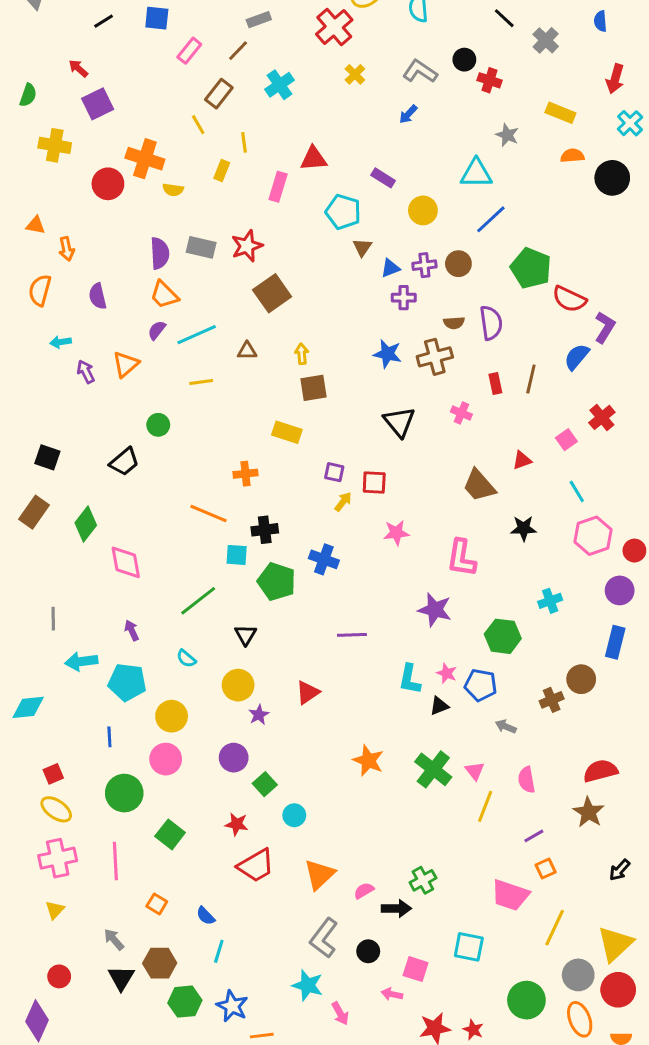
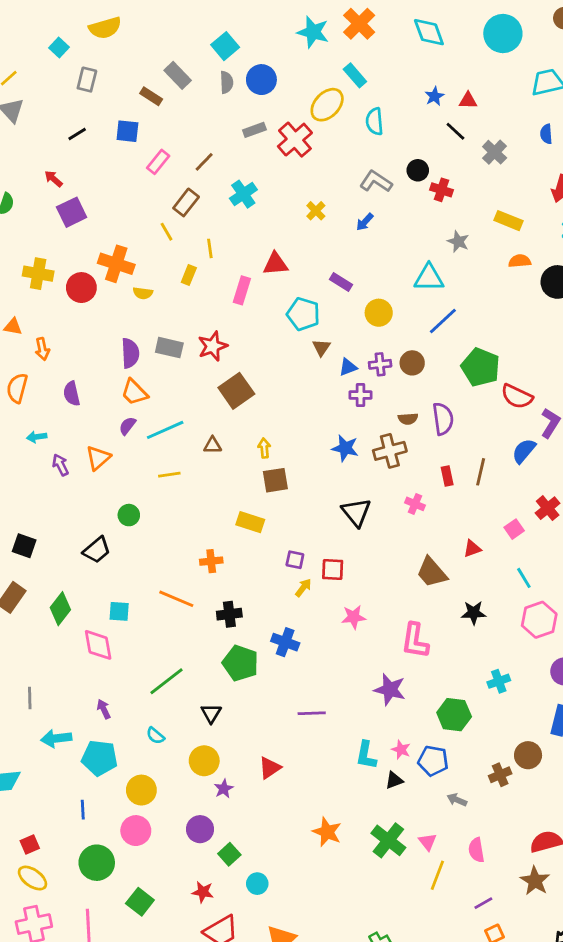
gray rectangle: (259, 20) -> (254, 130), moved
yellow cross: (355, 74) -> (316, 211), moved
yellow cross: (55, 145) -> (38, 274), moved
cyan square: (237, 555) -> (119, 611), moved

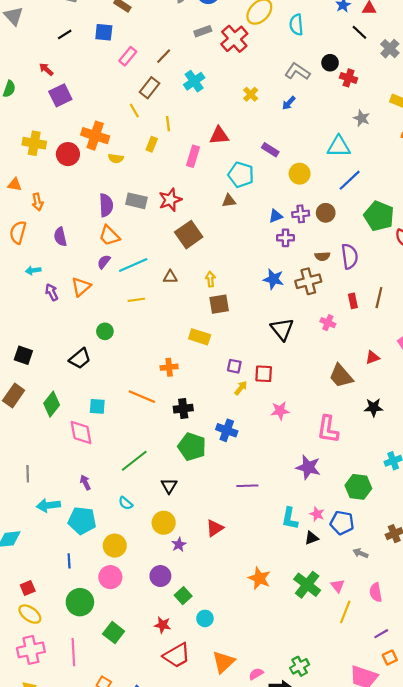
brown triangle: (321, 348) -> (229, 201), moved, turned 48

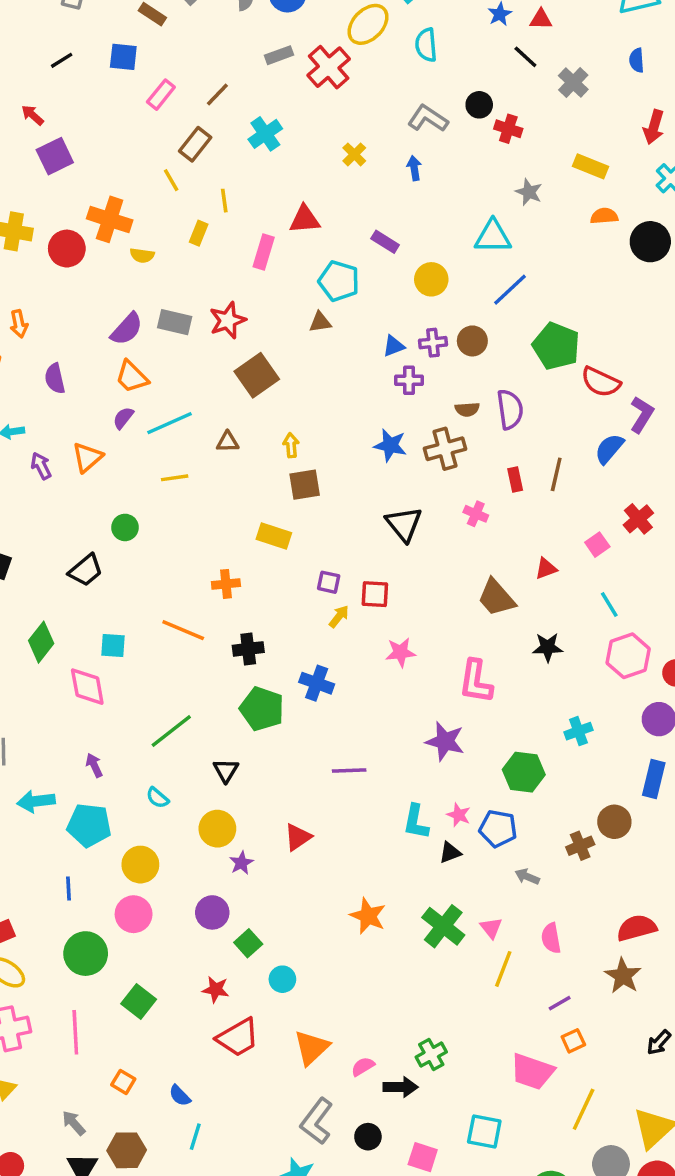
blue arrow: (289, 103) -> (414, 168), turned 128
purple semicircle: (106, 205) -> (127, 329), turned 45

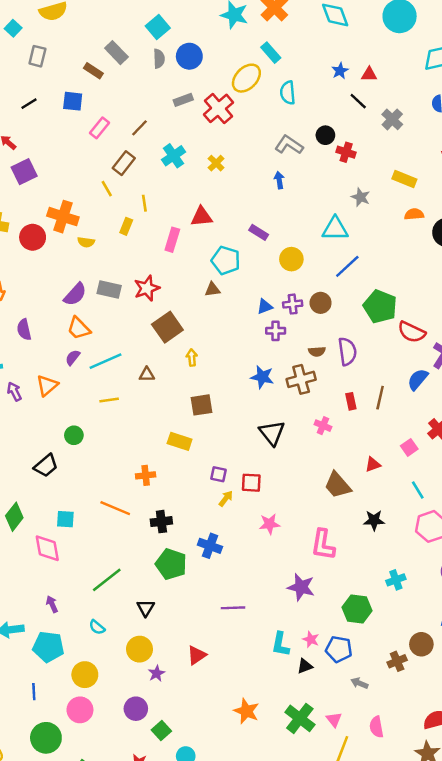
yellow cross: (354, 154) -> (216, 163), moved
yellow arrow: (291, 445) -> (192, 358), moved

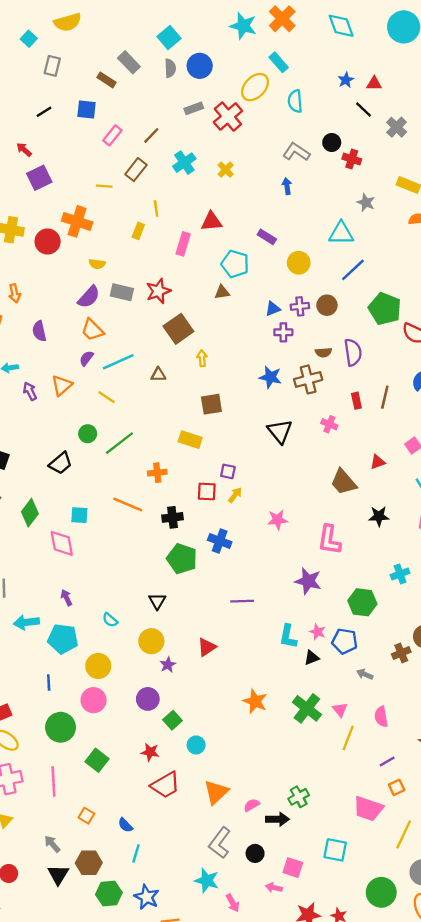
yellow line: (107, 189) -> (104, 186), moved, turned -56
yellow semicircle: (86, 242) -> (97, 264), moved
yellow line: (109, 400) -> (107, 397), moved, turned 42
red square: (251, 483) -> (207, 491), moved
green line: (107, 580) -> (119, 443), moved

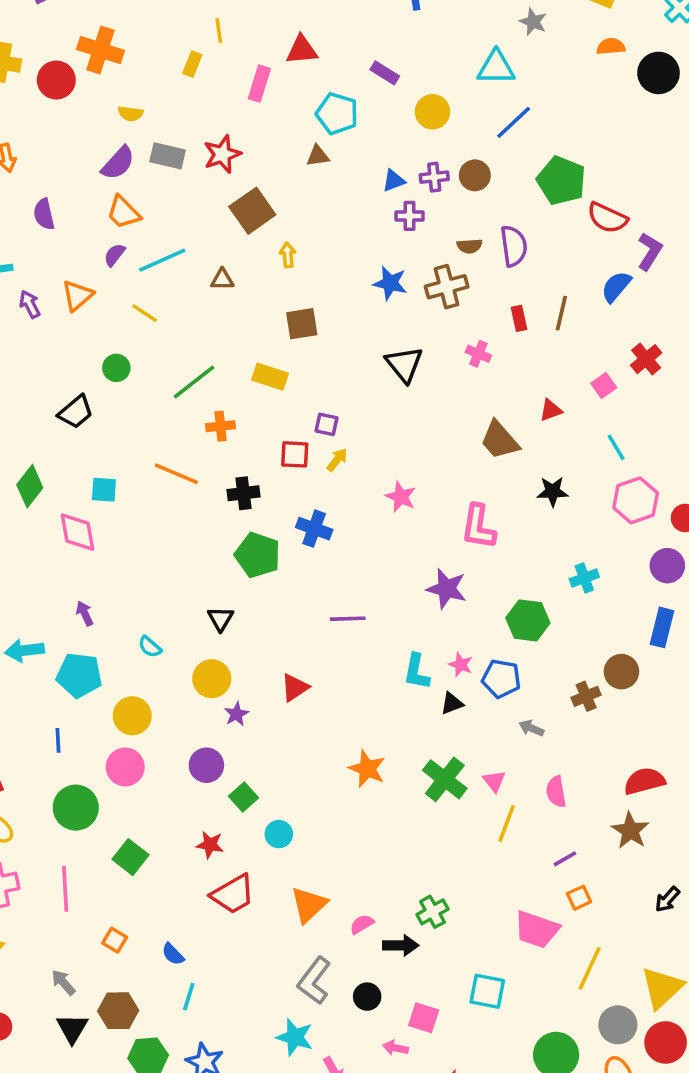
green line: (119, 443) -> (194, 382), moved
pink star: (277, 520) -> (401, 497), turned 30

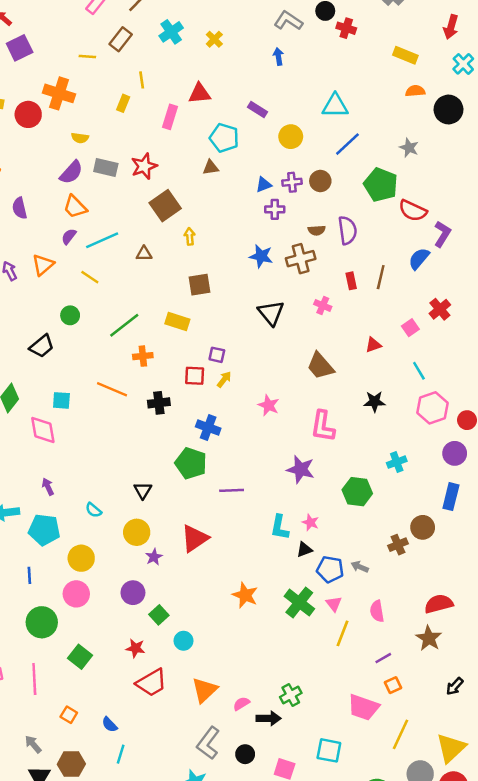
gray star: (533, 22) -> (409, 148), moved
brown trapezoid: (500, 440) -> (320, 366), moved
green pentagon: (258, 555) -> (191, 463), moved
blue pentagon: (501, 679) -> (330, 569), moved
red triangle: (295, 688) -> (195, 538), size x1.4

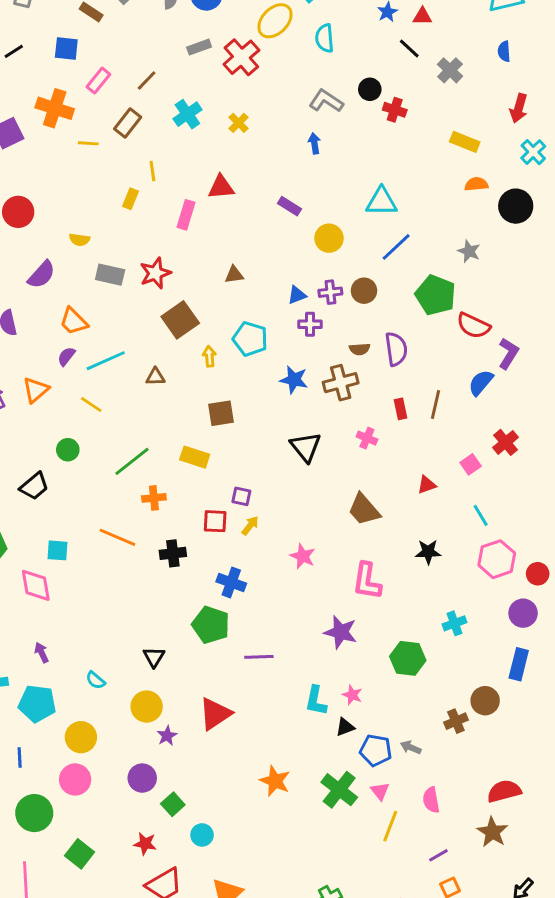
orange cross: (59, 93) -> (55, 108), moved
cyan pentagon: (224, 138) -> (250, 339), moved
purple semicircle: (71, 172) -> (42, 275), moved

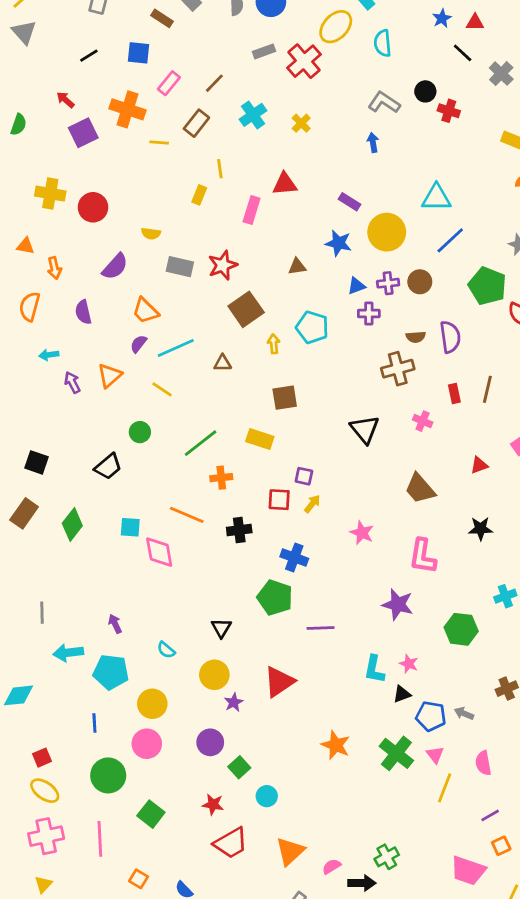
yellow circle: (329, 238) -> (387, 232), size x1.4
blue star: (294, 380) -> (338, 243), moved
pink diamond: (36, 585) -> (159, 552), moved

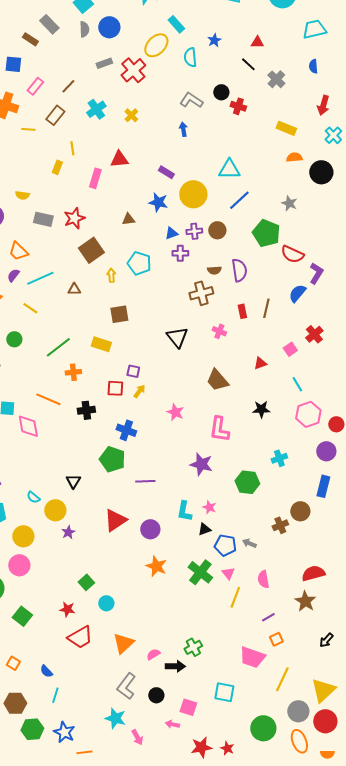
blue star: (442, 18) -> (214, 40), moved
yellow circle: (214, 675) -> (55, 510), moved
purple star: (234, 702) -> (68, 532), moved
purple circle: (210, 742) -> (150, 529), moved

